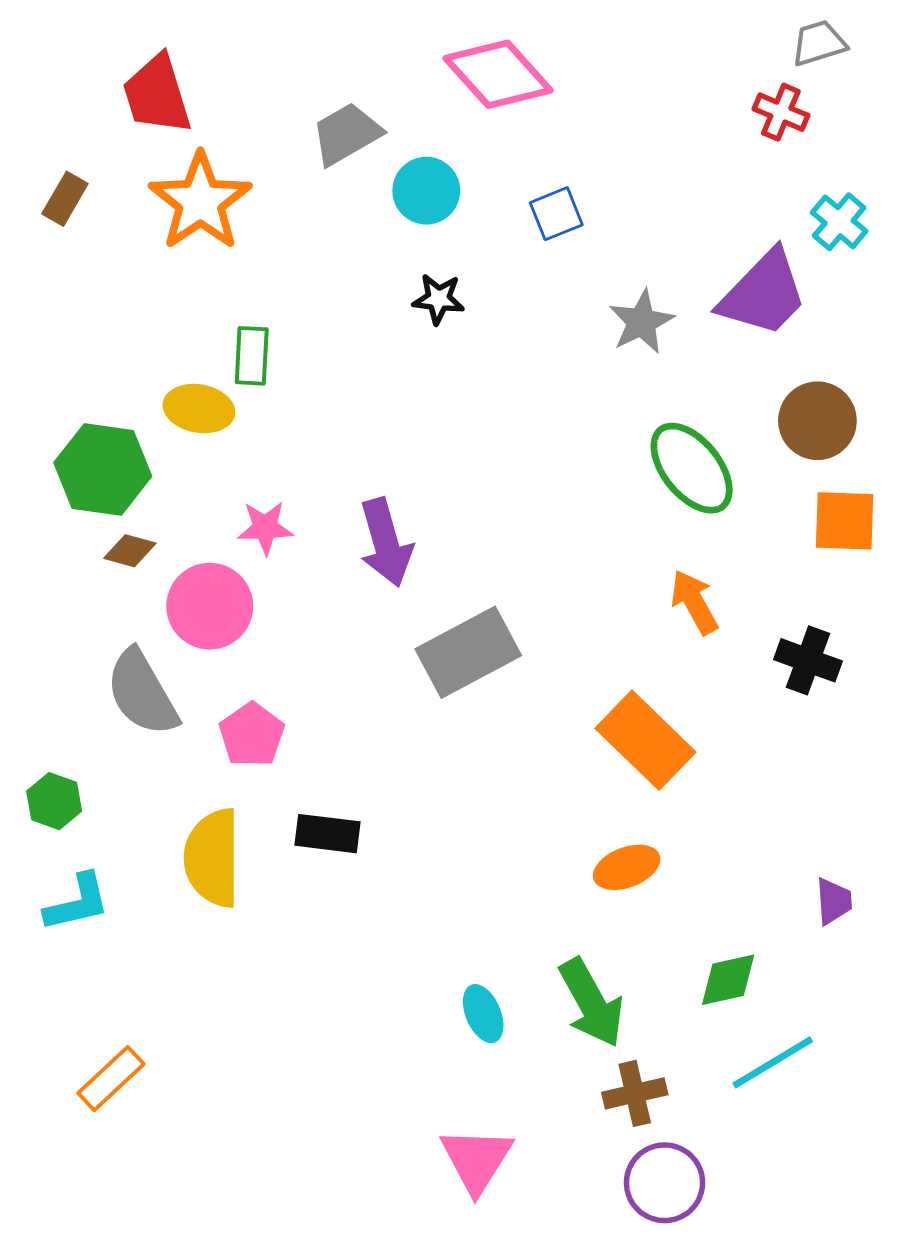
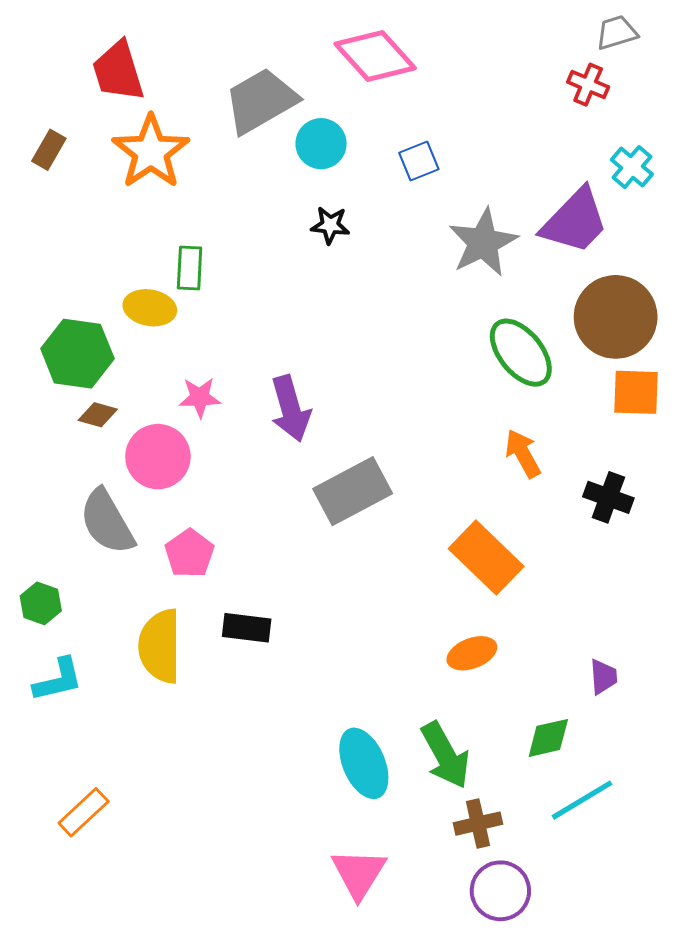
gray trapezoid: (346, 134) -> (261, 101), size x1.4
gray star: (642, 322) -> (483, 243), size x1.4
brown circle: (817, 421) -> (616, 317), size x1.4
purple trapezoid: (834, 901) -> (603, 677), moved
cyan ellipse: (483, 1014) -> (364, 763), size x1.6

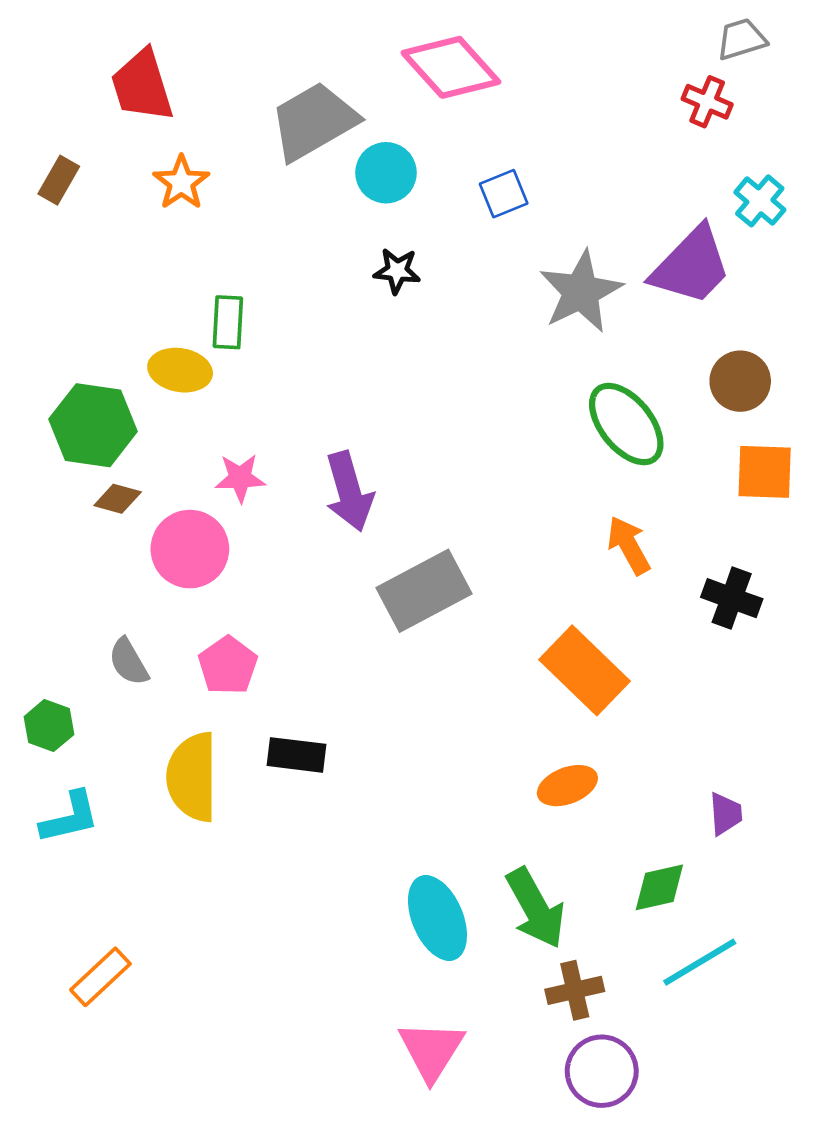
orange star: (151, 152) -> (181, 183), size x0.6
brown circle: (616, 317) -> (740, 381), size x0.6
gray semicircle: (107, 522) -> (129, 662), moved, size x0.6

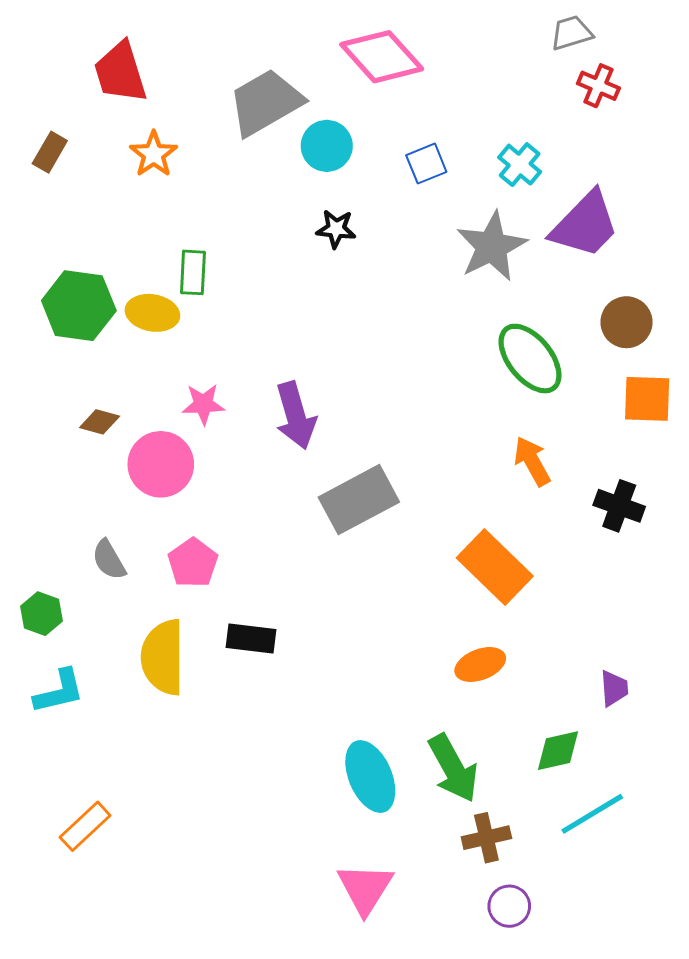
gray trapezoid: (741, 39) -> (572, 33), moved
cyan cross: (760, 201) -> (520, 165), moved
green hexagon: (93, 425) -> (79, 306), moved
purple circle: (602, 1071) -> (509, 906), size x0.7

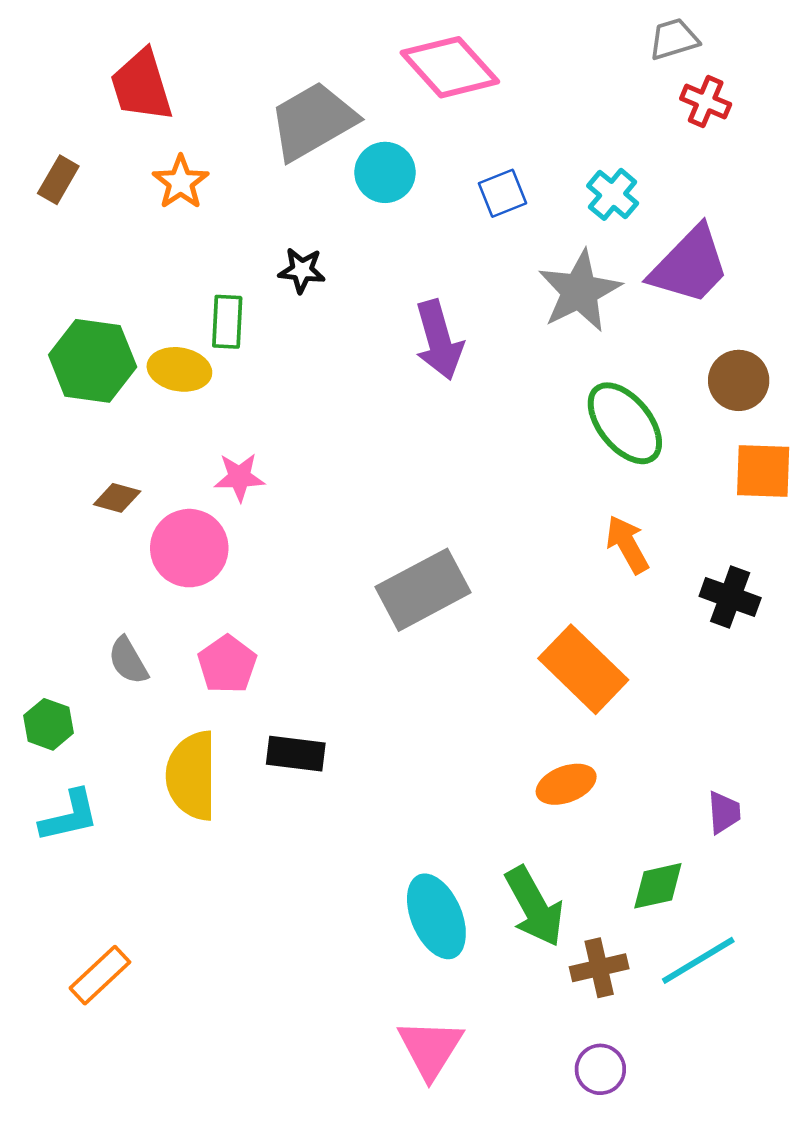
black star: (336, 229) -> (302, 270), moved
purple arrow: (296, 416) -> (439, 340), moved
brown cross: (486, 838) -> (599, 968), moved

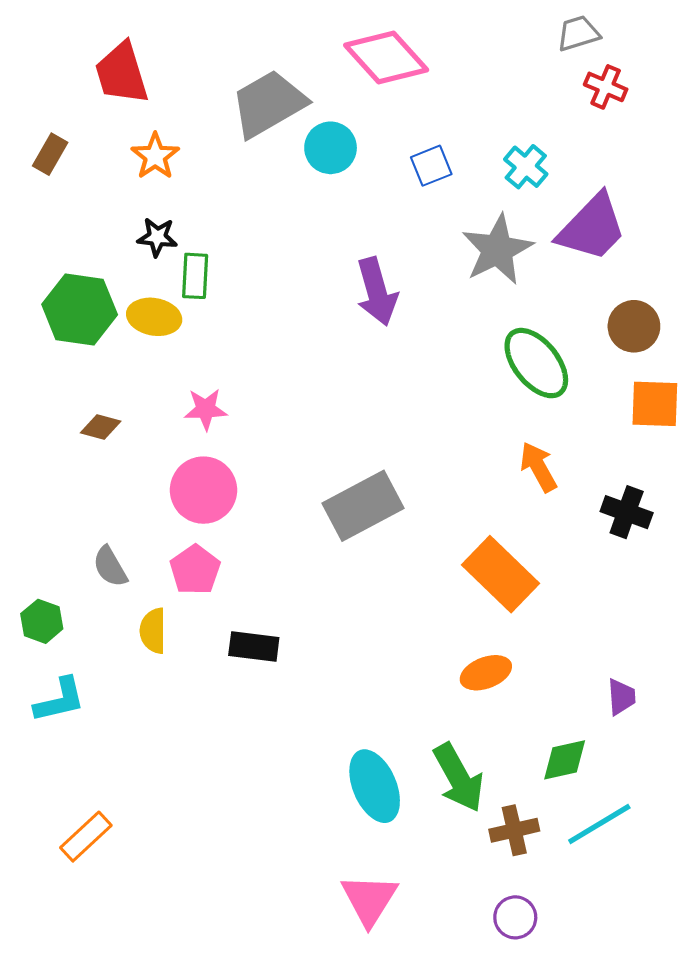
black star: (302, 270) -> (157, 237), moved
pink circle: (189, 548) -> (203, 490), moved
yellow semicircle: (192, 776) -> (153, 631), moved, size x0.6

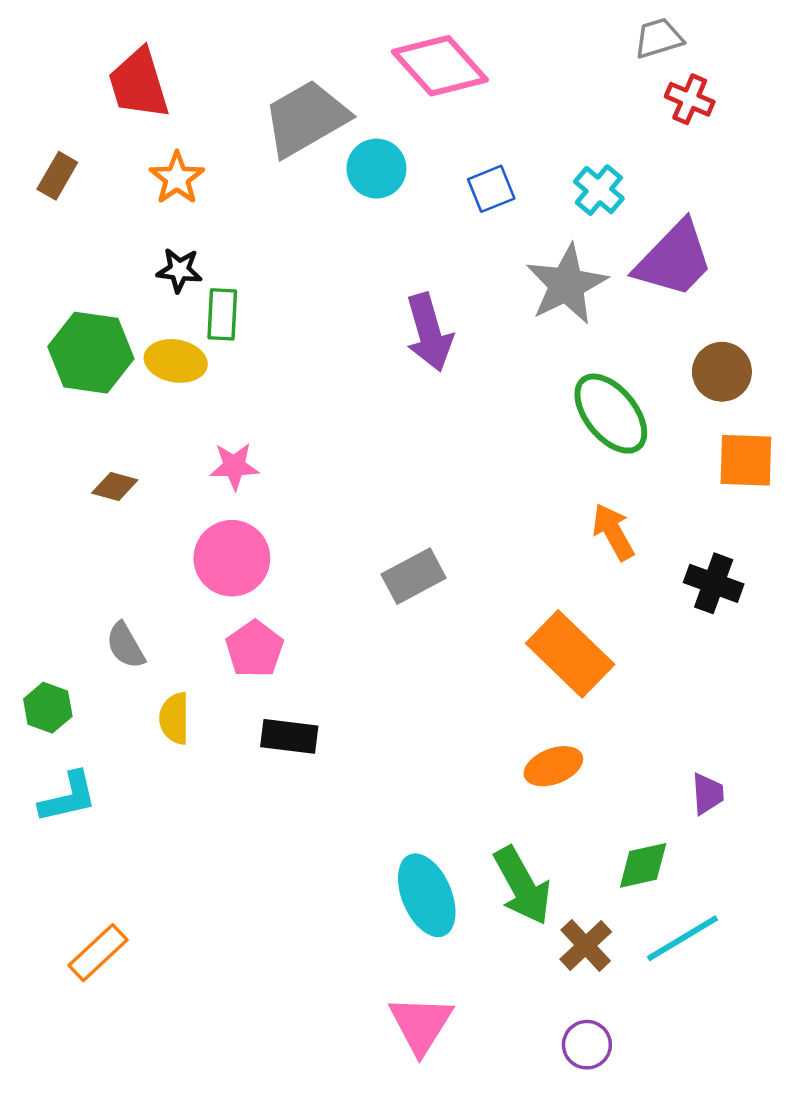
gray rectangle: (363, 506) -> (414, 576), size x0.7
pink pentagon: (195, 570) -> (255, 649), moved
brown cross: (514, 830) -> (586, 945), turned -30

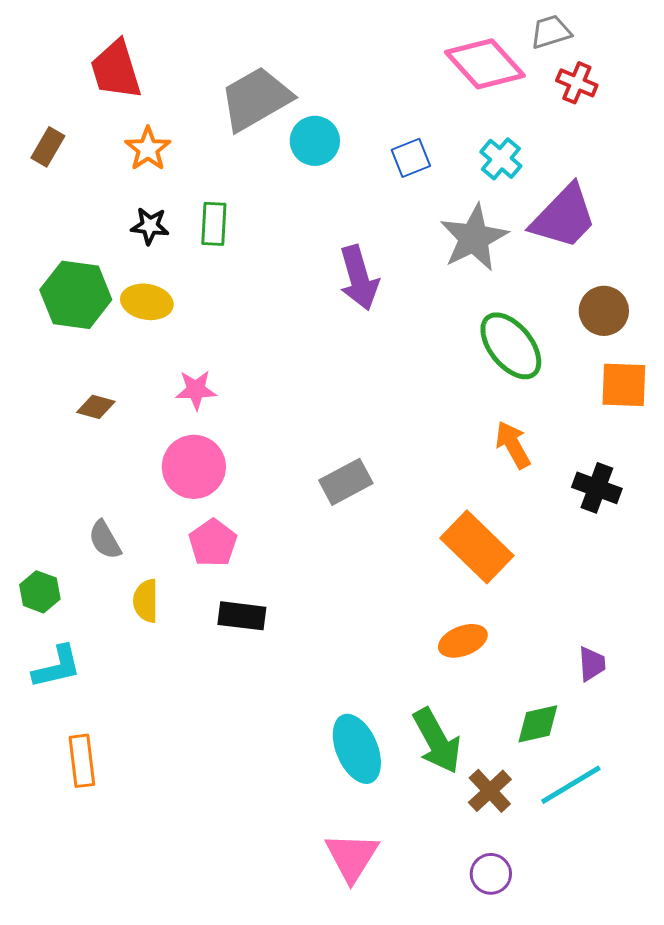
pink diamond: (440, 66) -> (485, 64), moved
green rectangle: (222, 314) -> (214, 224), moved
orange rectangle: (98, 953) -> (82, 761), moved, turned -54

